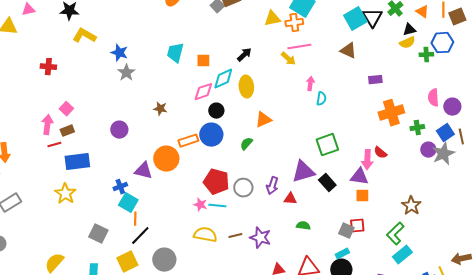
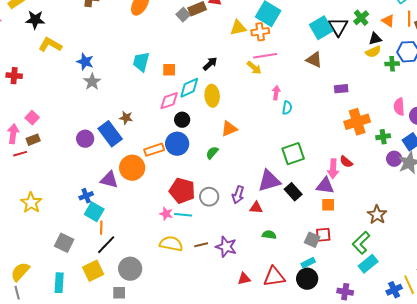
blue rectangle: (77, 162) -> (110, 134), moved, turned 60

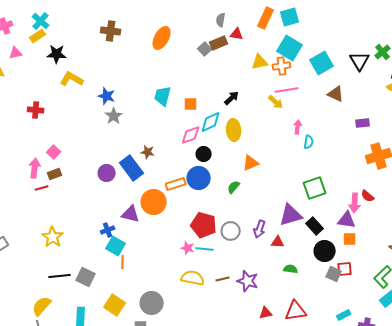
cyan square: (321, 28) -> (322, 63), moved
black line: (106, 245) -> (60, 276), moved, turned 40
cyan rectangle: (308, 263) -> (344, 315), moved
yellow square: (93, 271) -> (115, 305), turned -30
black circle: (307, 279) -> (325, 251), moved

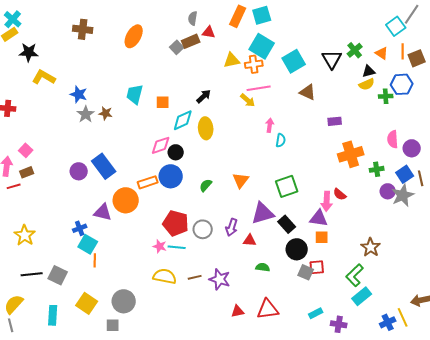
pink diamond: (191, 135) -> (161, 145), moved
brown star: (148, 152) -> (106, 113), moved
orange triangle: (251, 163) -> (241, 180), moved, turned -30

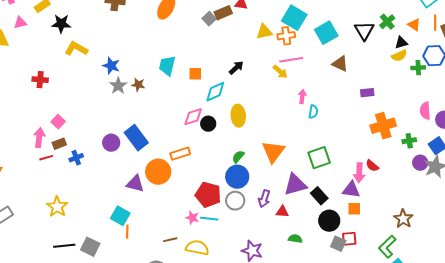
yellow ellipse: (206, 128) -> (238, 116), moved
blue circle: (171, 176) -> (237, 177), moved
orange triangle: (241, 180) -> (273, 152), size x1.4
blue cross: (80, 228) -> (76, 158), moved
brown line: (195, 277) -> (170, 240), moved

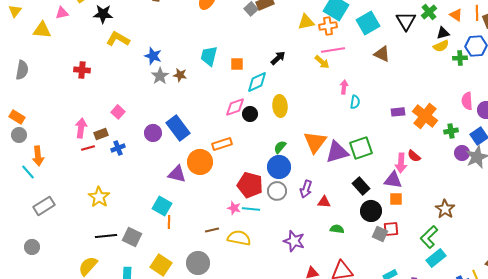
purple rectangle: (367, 93) -> (398, 112), moved
pink square: (58, 122) -> (118, 112), moved
orange cross: (383, 126) -> (425, 116), turned -35
purple triangle: (295, 185) -> (337, 152), moved

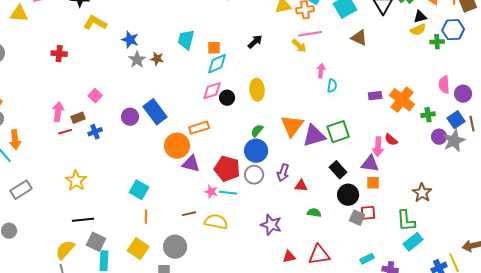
cyan diamond: (257, 82) -> (217, 64), moved
purple triangle: (177, 174) -> (191, 164), moved
orange line: (169, 222) -> (146, 217), moved
gray square: (132, 237) -> (96, 242), moved
green L-shape: (429, 237) -> (406, 221), turned -50

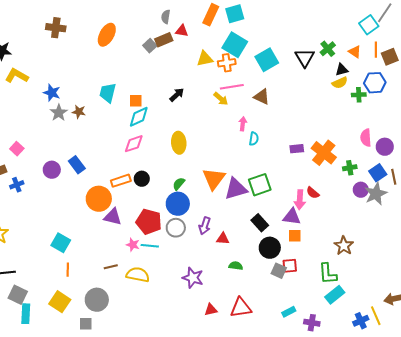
brown triangle: (359, 38) -> (262, 97), moved
black circle: (227, 98) -> (142, 179), moved
blue rectangle: (155, 112) -> (77, 165), size x0.7

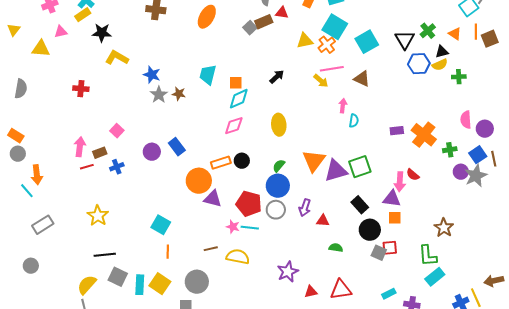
orange cross: (227, 63) -> (327, 45), turned -30
blue hexagon: (375, 83) -> (419, 64), moved
purple star: (193, 278) -> (288, 272), moved, turned 30
cyan rectangle: (26, 314) -> (140, 285), moved

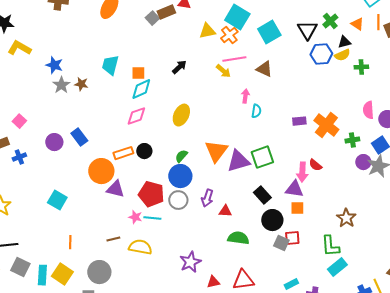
yellow ellipse: (279, 125) -> (181, 115), turned 30
cyan square: (161, 225) -> (57, 200), moved
green semicircle: (336, 248) -> (238, 238), size x1.5

